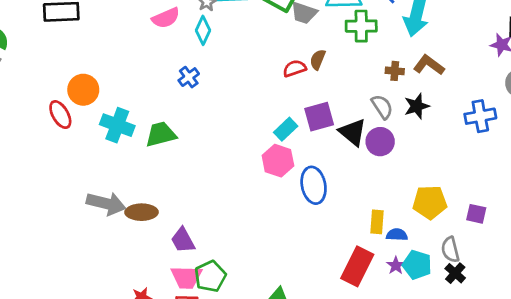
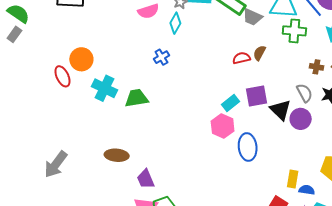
gray arrow: (106, 204) -> (56, 164), moved, turned 108

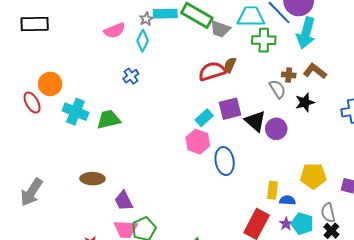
red semicircle: (241, 58) -> (212, 71), size x1.5
gray semicircle: (305, 93) -> (277, 89), moved

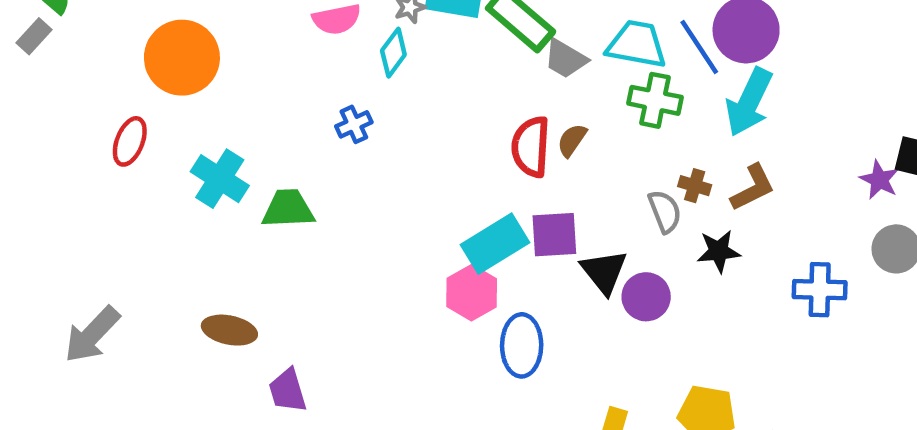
red semicircle: (212, 71) -> (531, 147), turned -80
brown L-shape: (315, 71) -> (753, 188), turned 105
orange circle: (50, 84) -> (182, 58), moved, size x1.4
red ellipse: (32, 103) -> (130, 141), turned 40
cyan rectangle: (204, 118) -> (495, 244), size x1.6

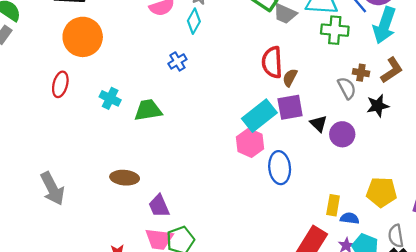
brown semicircle: (572, 140) -> (290, 78), moved
cyan cross: (220, 179) -> (110, 98), size x0.7
black triangle: (604, 272) -> (319, 124), size x0.7
gray arrow: (92, 335) -> (52, 189), turned -64

